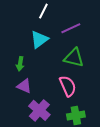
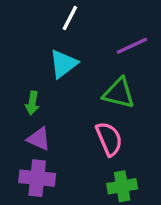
purple line: (71, 28) -> (132, 46), moved
purple cross: (39, 110) -> (37, 178), moved, turned -35

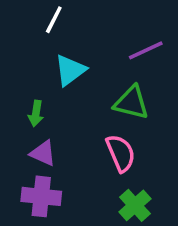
white line: (70, 18) -> (54, 20), moved
green cross: (122, 186) -> (135, 205), turned -32

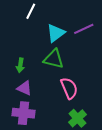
cyan triangle: (70, 70) -> (56, 33), moved
green triangle: (131, 103) -> (54, 59), moved

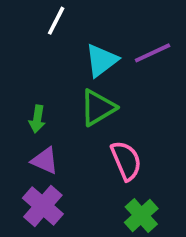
green triangle: (54, 59) -> (98, 108), turned -45
purple cross: (23, 113) -> (43, 206), turned 35

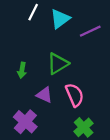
cyan triangle: (102, 60) -> (60, 19), moved
purple triangle: (45, 161) -> (44, 95), moved

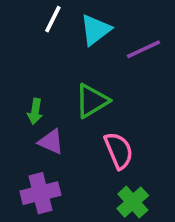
purple triangle: (44, 95) -> (51, 142), moved
purple cross: (25, 122) -> (40, 193), turned 35

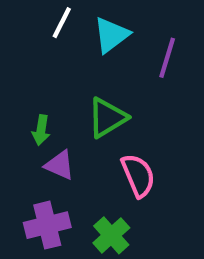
purple line: (143, 49) -> (167, 58), turned -48
green cross: (133, 202) -> (111, 235), moved

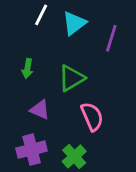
green arrow: (41, 130) -> (27, 68), moved

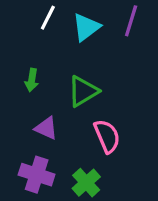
purple line: (111, 38) -> (131, 21), moved
purple cross: (32, 150) -> (37, 175), turned 32

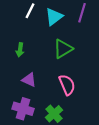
green triangle: (83, 91) -> (63, 49), moved

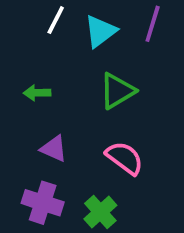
green arrow: (20, 50) -> (37, 93), turned 80
pink semicircle: (67, 85) -> (125, 158), turned -30

